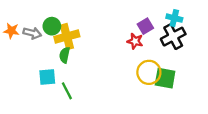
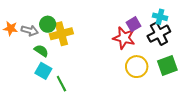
red star: (135, 41) -> (124, 38), size x1.5
green semicircle: (65, 55) -> (41, 51), moved, turned 112
cyan square: (47, 77) -> (43, 71), turned 35
green square: (165, 78) -> (167, 66), moved, turned -30

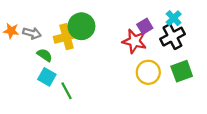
cyan cross: (160, 17) -> (174, 18), turned 32
green circle: (48, 24) -> (81, 26), moved, size x1.5

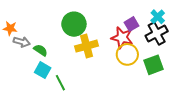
gray arrow: (32, 33) -> (22, 42), moved
yellow cross: (66, 37) -> (87, 46), moved
green square: (182, 71) -> (153, 65), moved
yellow circle: (148, 72) -> (127, 54), moved

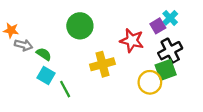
purple square: (132, 24) -> (158, 26), moved
black cross: (157, 33) -> (170, 51), moved
yellow cross: (87, 46) -> (102, 64), moved
yellow circle: (127, 54) -> (150, 82), moved

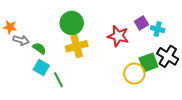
cyan cross: (170, 18) -> (158, 29), moved, turned -32
black cross: (170, 51) -> (168, 56), moved, turned -30
yellow cross: (102, 64) -> (77, 46), moved

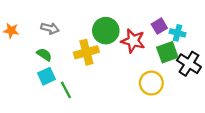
green circle: (72, 23) -> (106, 31), moved
gray arrow: (21, 40) -> (50, 28), moved
green square: (149, 62) -> (167, 52), moved
cyan square: (41, 67) -> (46, 76), turned 35

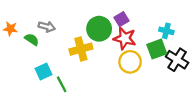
purple square: (159, 26) -> (121, 19), moved
green semicircle: (44, 55) -> (32, 39), moved
yellow circle: (151, 83) -> (130, 62), moved

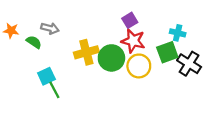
green circle: (99, 29) -> (111, 58), moved
green line: (62, 84) -> (54, 90), moved

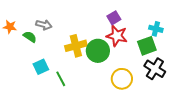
black cross: (189, 64) -> (155, 69), moved
yellow circle: (139, 66) -> (122, 79), moved
green line: (54, 90) -> (61, 79), moved

